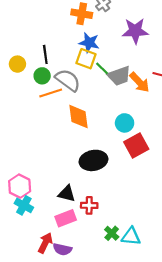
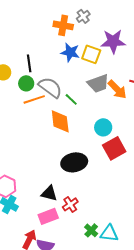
yellow square: (86, 59) -> (91, 54), moved
green line: (102, 68) -> (71, 99), moved
red cross: (89, 205) -> (70, 204), turned -35

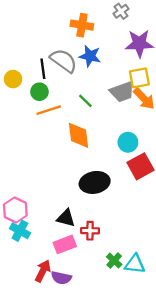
gray cross: (83, 16) -> (121, 11), moved
yellow square: (91, 54) -> (139, 78), moved, turned -30
gray semicircle: (50, 87) -> (64, 61), moved
green line: (71, 99) -> (85, 101), moved
red cross: (70, 204) -> (90, 231), turned 35

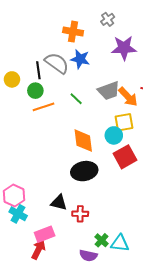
yellow square: (139, 78) -> (124, 122), moved
orange diamond: (79, 135) -> (83, 141), moved
pink rectangle: (65, 244) -> (45, 234), moved
purple semicircle: (61, 278) -> (88, 256), moved

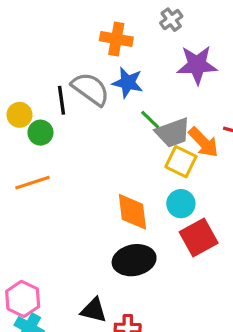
green circle: (35, 91) -> (40, 133), moved
green line: (76, 99) -> (150, 120), moved
orange line: (44, 107) -> (32, 183), moved
yellow square: (124, 122) -> (181, 162), moved, turned 36

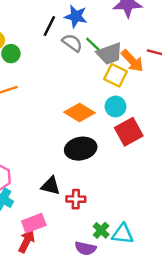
gray semicircle: (91, 89) -> (72, 43), moved, size x0.7
black line: (61, 100) -> (49, 26), moved, turned 35
orange diamond: (132, 212) -> (79, 113), turned -52

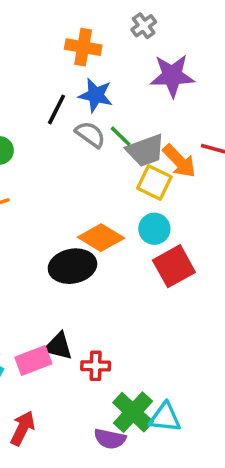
black ellipse: (81, 149) -> (72, 266), moved
pink rectangle: (34, 223) -> (33, 360), moved
green cross: (101, 230) -> (133, 412), size x1.6

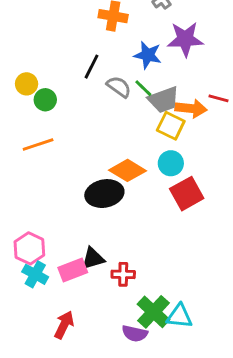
blue star: (96, 95) -> (148, 55), moved
orange arrow: (179, 161) -> (191, 108), turned -40
black triangle: (58, 346) -> (93, 258), turned -30

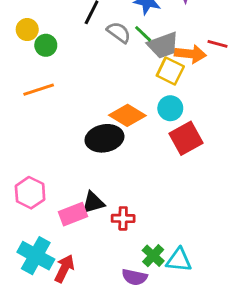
cyan cross: (35, 274) -> (36, 256), moved, size x1.4
green cross: (153, 312) -> (153, 256), size x0.7

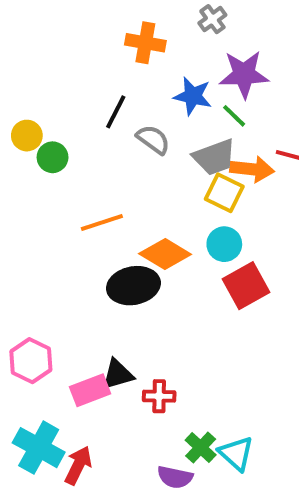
green line: (143, 34) -> (234, 116), moved
orange line: (39, 90) -> (102, 222), moved
cyan triangle: (179, 260) -> (236, 453), turned 36

